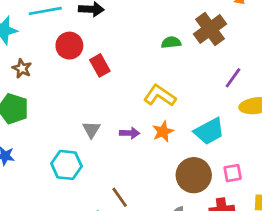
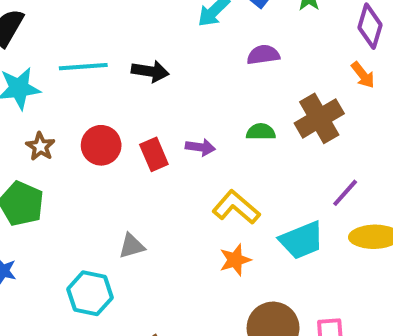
red circle: (69, 46) -> (101, 145), moved
gray triangle: (91, 130) -> (132, 246), turned 36
cyan trapezoid: (209, 131) -> (302, 240), moved
purple arrow: (130, 133) -> (200, 147), moved

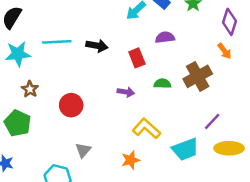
red circle: (101, 145) -> (71, 105), moved
red rectangle: (154, 154) -> (137, 58), moved
gray triangle: (132, 246) -> (83, 150), turned -35
orange star: (235, 260) -> (131, 160), moved

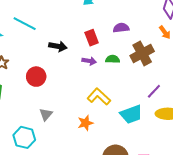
purple semicircle: (165, 37) -> (121, 28), moved
cyan line: (57, 42) -> (25, 24), turned 30
black arrow: (97, 46) -> (58, 46), moved
purple arrow: (126, 92) -> (89, 61), moved

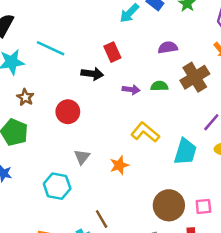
red rectangle: (92, 38) -> (112, 52), moved
cyan trapezoid: (131, 114) -> (185, 152), turned -50
orange star: (85, 123) -> (119, 165), moved

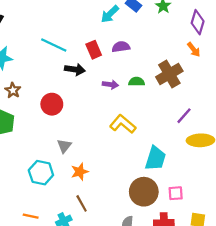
purple semicircle: (168, 47) -> (121, 47), moved
cyan line: (51, 48) -> (54, 45), moved
cyan trapezoid: (185, 152) -> (155, 158), moved
orange star: (119, 165) -> (80, 172), moved

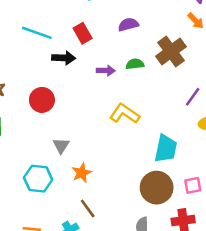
purple semicircle: (121, 47) -> (128, 25), moved

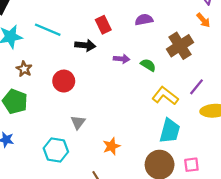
cyan line: (37, 33) -> (48, 30), moved
green semicircle: (135, 64) -> (148, 65), moved, turned 35
yellow L-shape: (125, 114) -> (165, 96), moved
orange star: (82, 173) -> (112, 146), moved

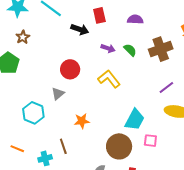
green semicircle: (148, 65) -> (130, 50), moved
red circle: (64, 81) -> (70, 69), moved
yellow L-shape: (165, 96) -> (109, 79), moved
pink square: (191, 165) -> (150, 141), moved

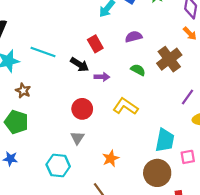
black arrow: (80, 29) -> (80, 65), turned 30
purple arrow: (108, 48) -> (102, 77), moved

